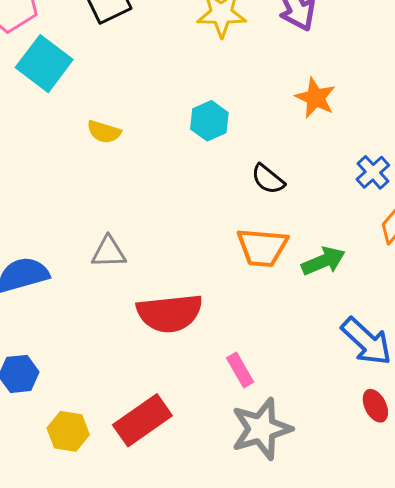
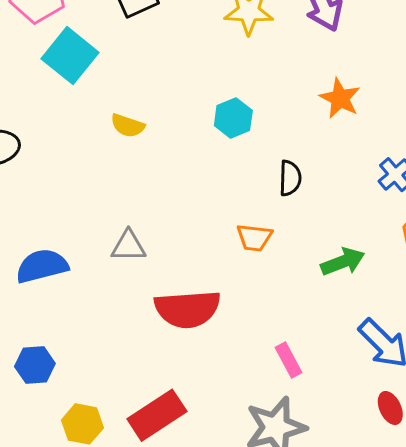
black semicircle: (268, 179) -> (290, 178), turned -129
orange trapezoid: (262, 247) -> (254, 238), moved, size x0.7
pink rectangle: (240, 370) -> (288, 360), moved

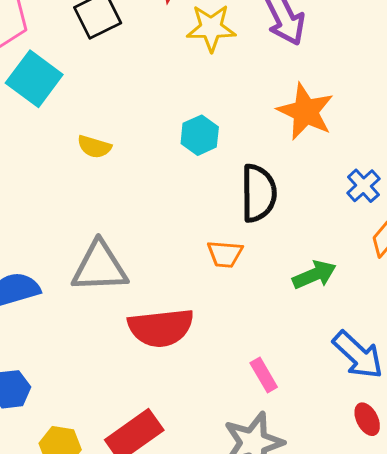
orange star: (340, 98) -> (306, 112), size x1.4
black semicircle: (290, 178) -> (259, 193), size x1.6
gray triangle: (129, 246) -> (100, 267), size x1.6

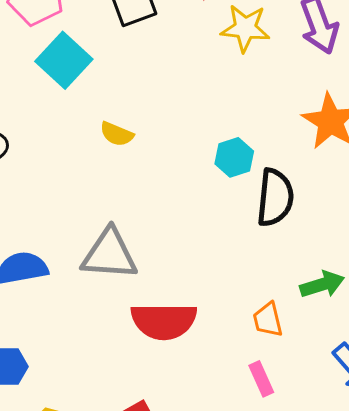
cyan hexagon: (200, 135) -> (234, 157), moved
orange trapezoid: (225, 254) -> (268, 320), moved, turned 66

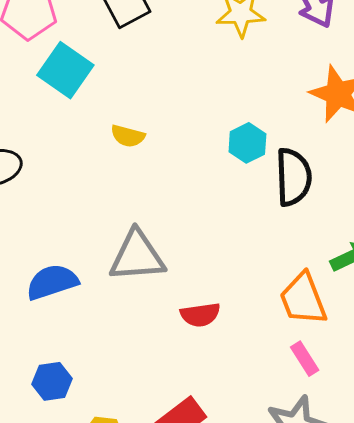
orange trapezoid: (268, 320) -> (303, 299), size x1.5
red semicircle: (164, 321) -> (200, 315), size x0.6

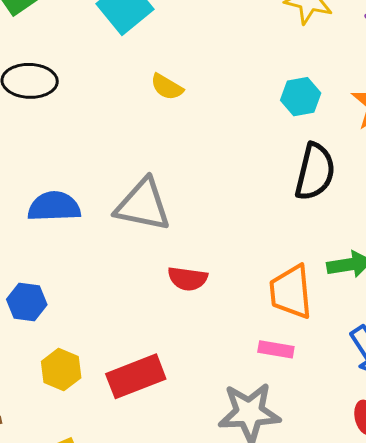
cyan hexagon: (247, 143) -> (301, 97), moved
pink rectangle: (305, 359) -> (276, 349), turned -64

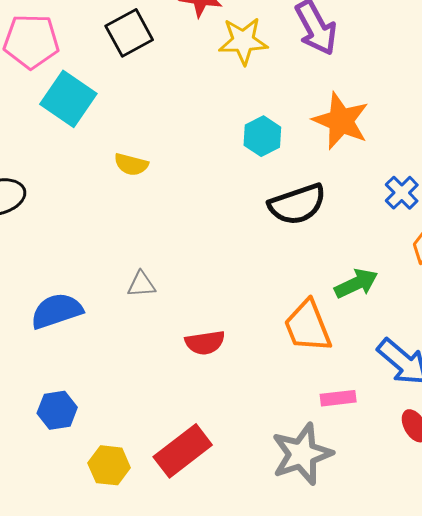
black semicircle: (315, 172) -> (297, 204), turned 74
gray triangle: (143, 205) -> (141, 284), size x0.5
pink rectangle: (276, 349) -> (338, 398), moved

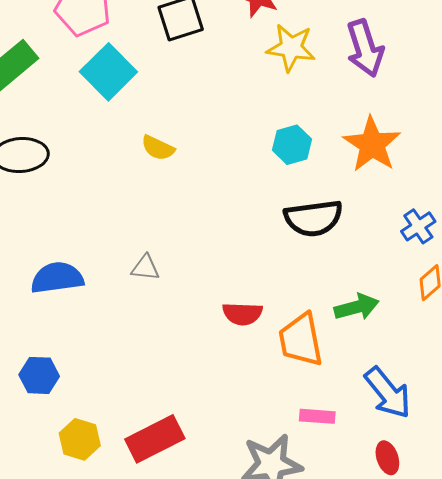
red semicircle: (205, 343) -> (242, 314), moved

